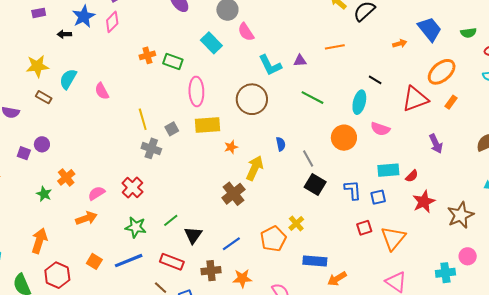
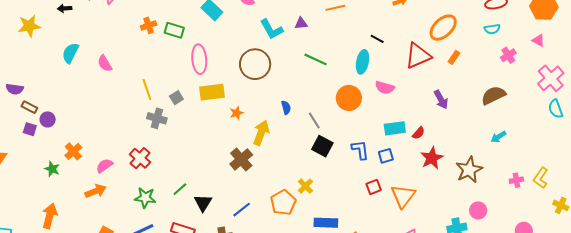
yellow star: (37, 66) -> (29, 26), moved
brown rectangle: (44, 97) -> (29, 107), moved

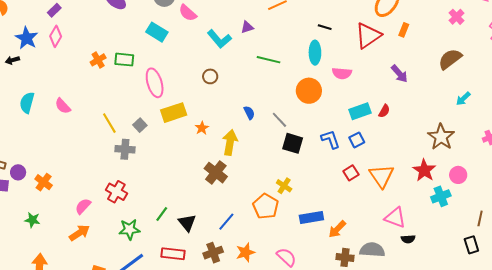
brown circle: (255, 64) -> (210, 76), size x0.5
orange cross: (73, 151) -> (44, 182), moved
red star: (432, 158) -> (424, 170), moved

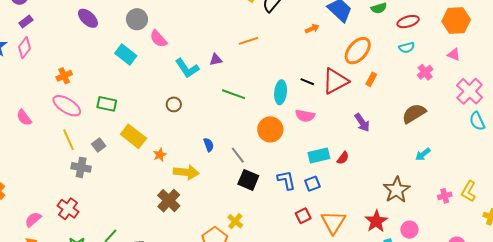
black line: (325, 27) -> (307, 82), moved
green rectangle: (124, 60) -> (107, 104), moved
pink ellipse: (155, 83) -> (67, 106), moved, turned -48
yellow rectangle: (174, 113) -> (133, 136), turned 50
yellow arrow: (230, 142) -> (186, 172), turned 80

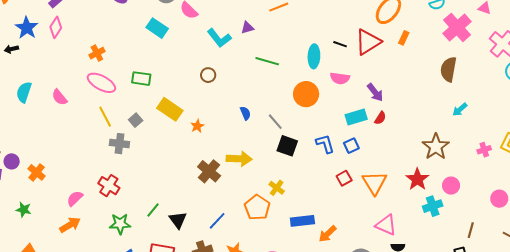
pink cross: (425, 72) -> (457, 27), size x1.8
brown semicircle: (414, 113) -> (448, 69), turned -45
purple arrow: (362, 123) -> (375, 92), moved
yellow arrow: (186, 172) -> (239, 159), moved

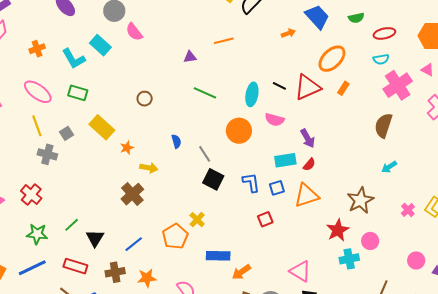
cyan L-shape: (219, 38) -> (74, 59), moved
orange cross: (97, 53) -> (37, 49), moved
pink cross: (484, 150) -> (408, 210), turned -32
yellow arrow: (239, 159) -> (149, 168), moved, size x0.7
orange triangle: (375, 183) -> (307, 195), moved, turned 36

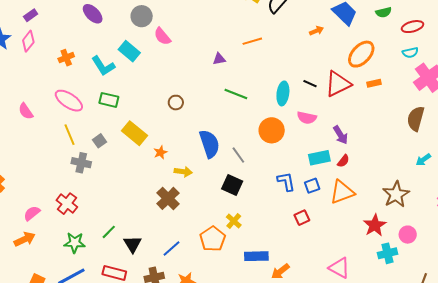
orange rectangle: (343, 88) -> (374, 83), turned 48
blue semicircle: (176, 141) -> (209, 144), size x2.0
black square: (213, 179) -> (232, 185), moved

